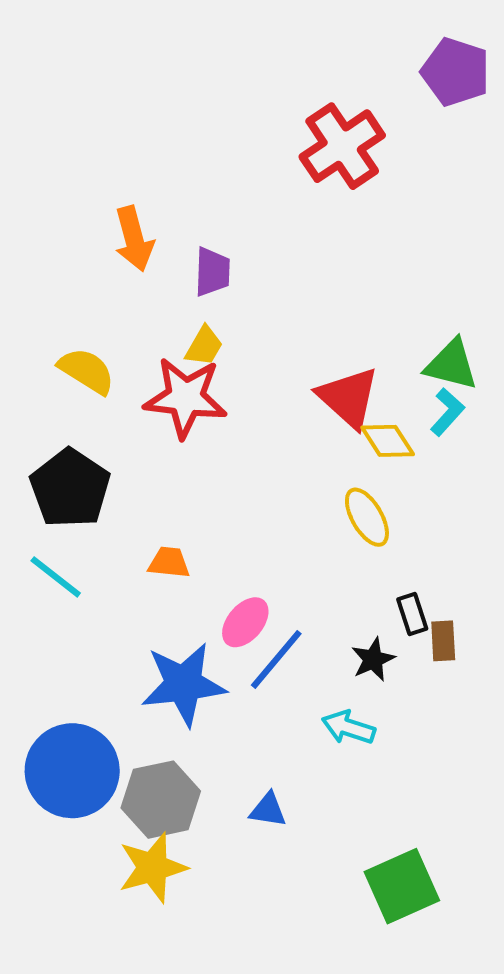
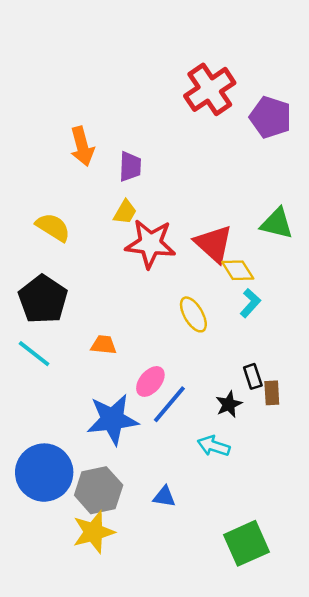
purple pentagon: (456, 72) -> (271, 117), moved
red star: (186, 398) -> (150, 244), moved
cyan L-shape: (447, 412) -> (250, 303), moved
yellow ellipse: (367, 517) -> (193, 314), moved

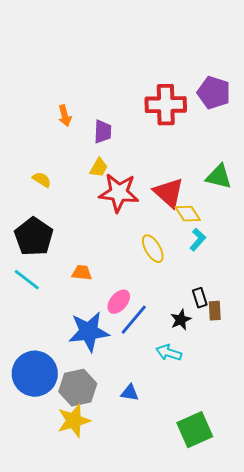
red cross: (210, 89) -> (166, 105), moved, turned 33
orange arrow: (82, 146) -> (65, 116), size x0.7
yellow semicircle: (53, 227) -> (42, 180), size x0.7

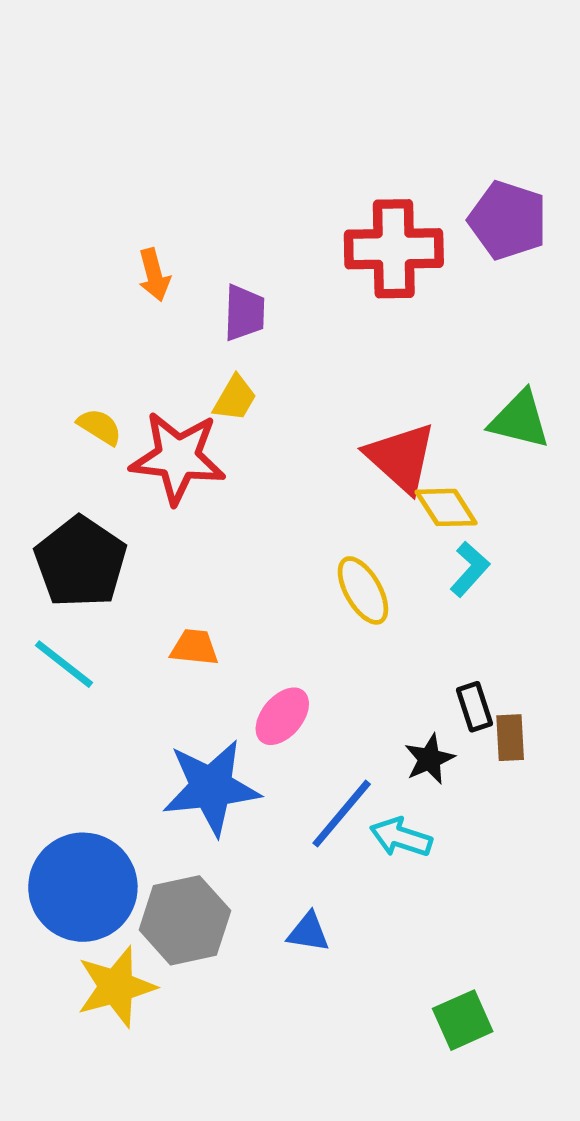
red star: (119, 193) -> (178, 458), moved
blue line: (134, 320) -> (342, 814), moved
yellow star: (74, 421) -> (116, 987), moved
green square: (195, 430) -> (463, 1020), size x0.7

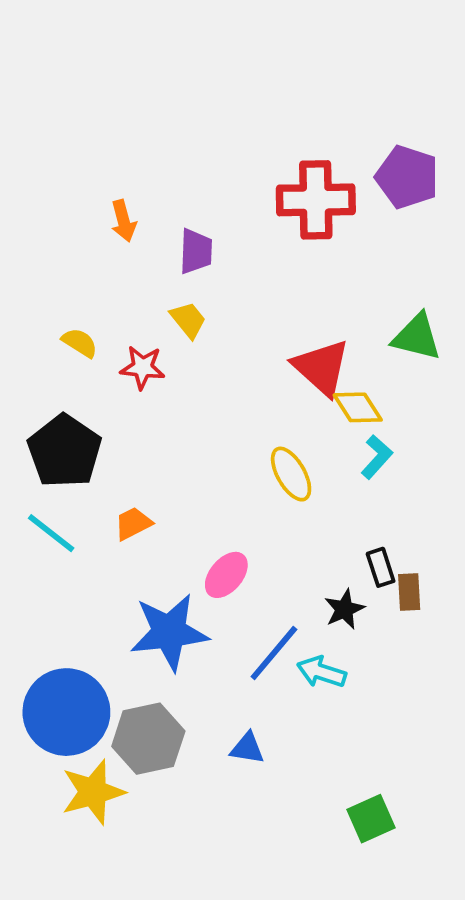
yellow trapezoid: (235, 398) -> (188, 320), turned -69
red star: (178, 458) -> (143, 367), size x0.6
orange trapezoid: (194, 647) -> (133, 524), moved, turned -33

